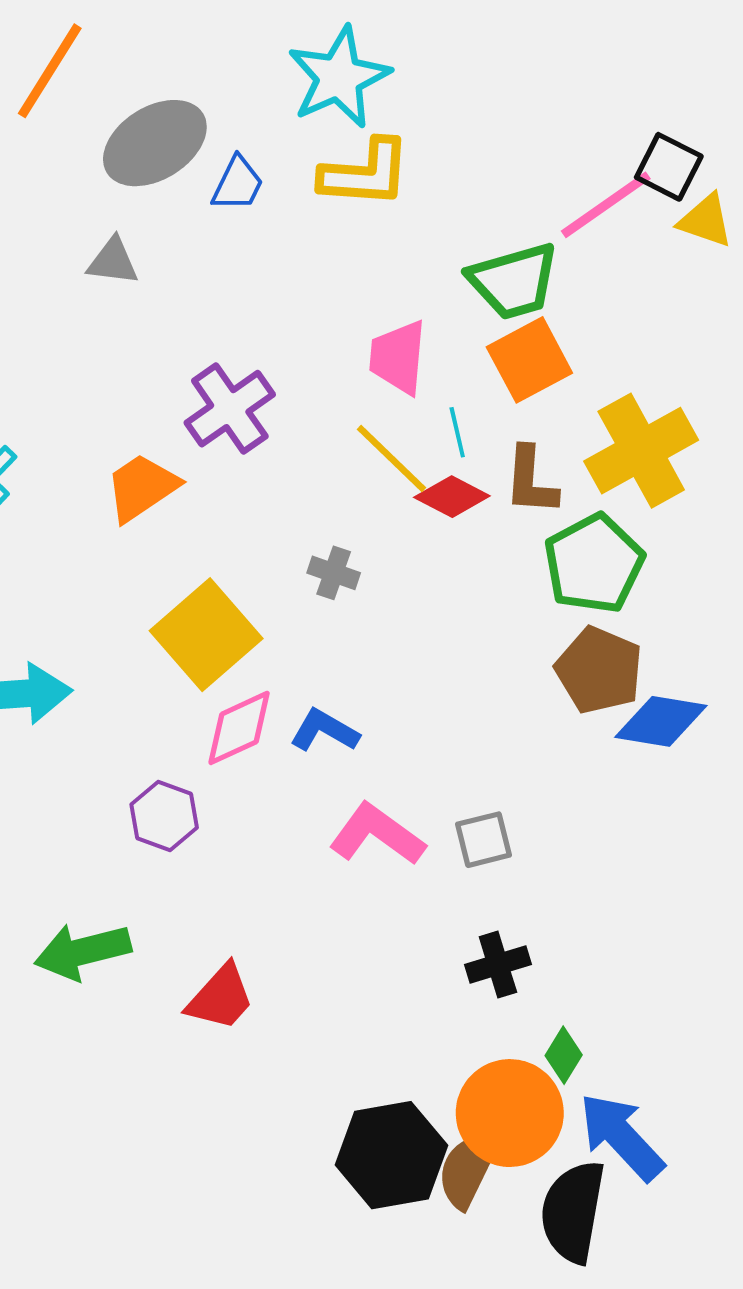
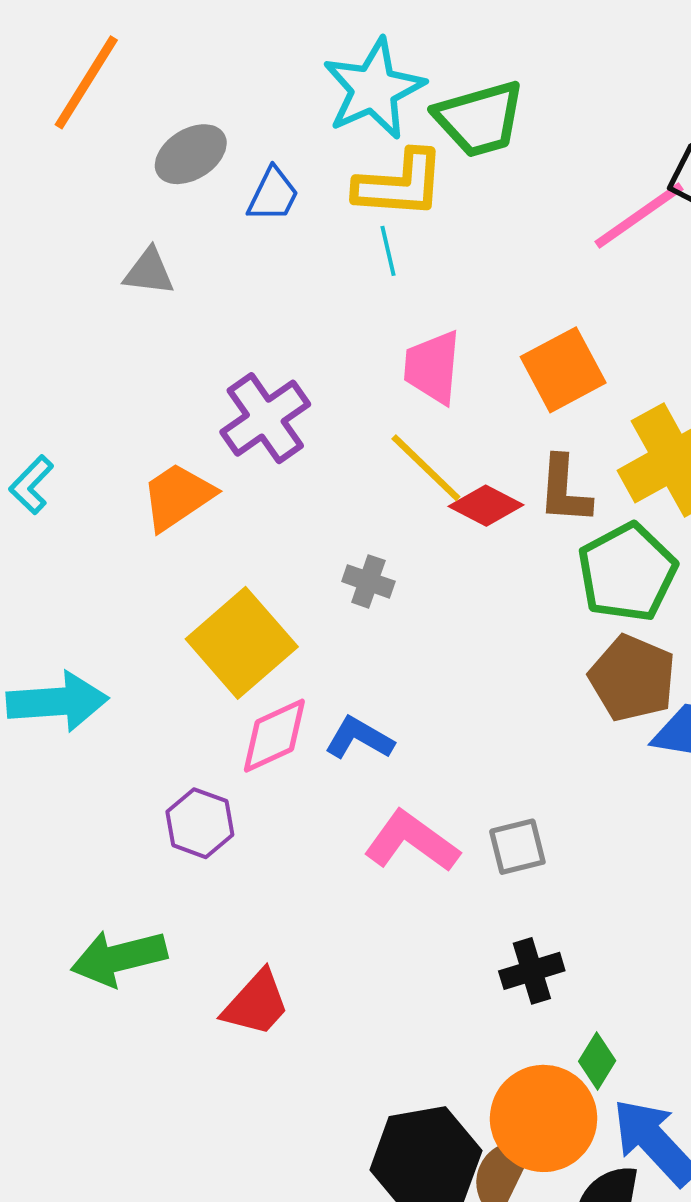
gray ellipse: (155, 143) -> (191, 154), size x0.7
green trapezoid: (514, 281) -> (480, 119), moved
cyan line: (457, 432) -> (388, 251), moved

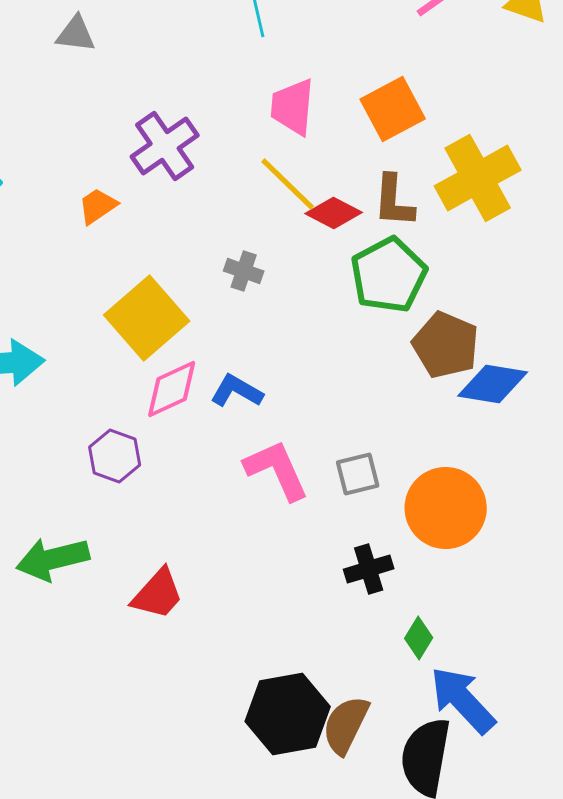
orange trapezoid: (178, 497) -> (98, 206), size x0.7
green pentagon: (627, 572) -> (389, 275), moved
pink L-shape: (412, 841) -> (277, 470), turned 30
orange circle: (544, 1118) -> (446, 508), moved

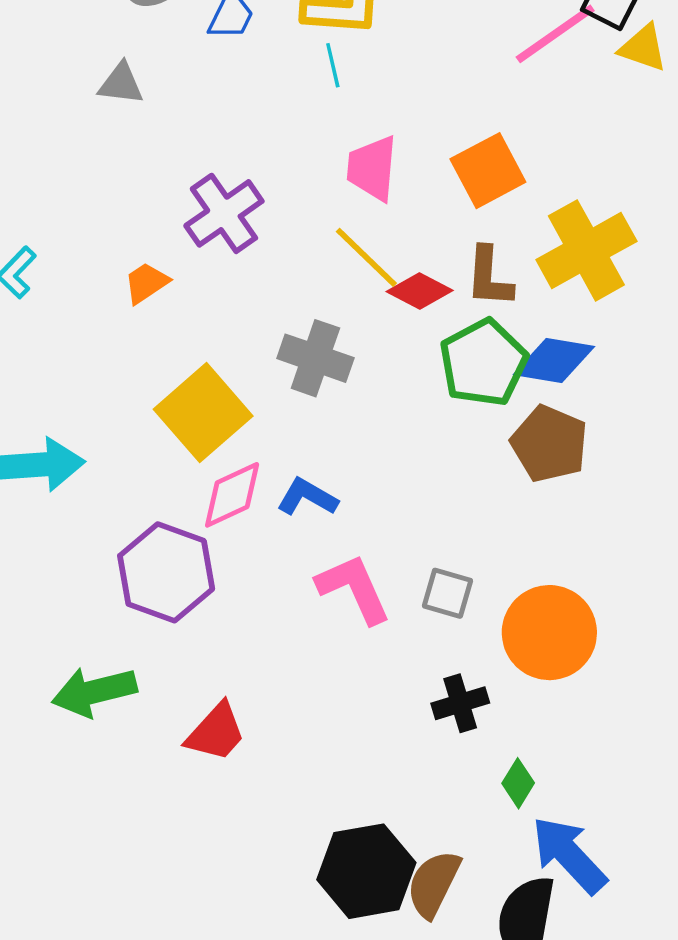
gray cross: (244, 271) -> (315, 358), size x1.6
blue diamond: (493, 384) -> (554, 360), moved
purple hexagon: (115, 456) -> (166, 572), size x1.6
gray square: (358, 474) -> (447, 593), turned 30

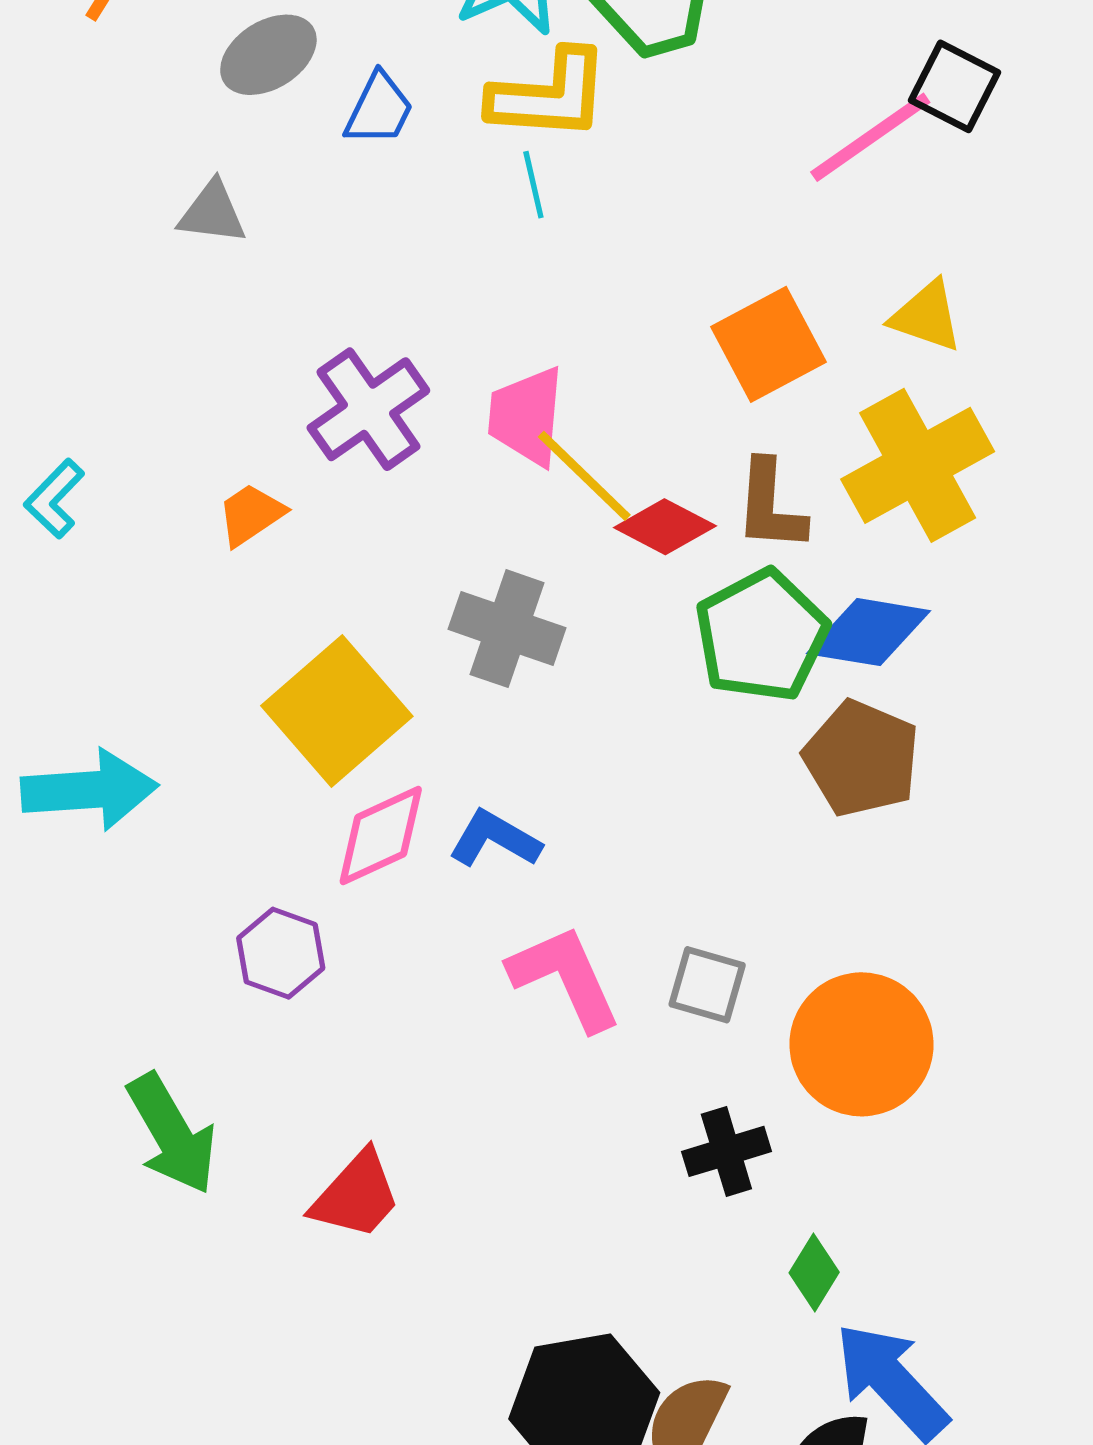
yellow triangle: (643, 48) -> (926, 316), moved
pink trapezoid: (372, 168) -> (526, 416), moved
purple hexagon: (166, 572) -> (281, 953), size x0.6
green arrow: (94, 692) -> (172, 1134), turned -106

